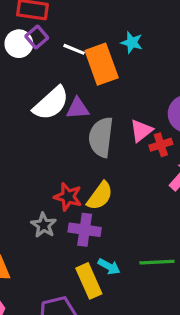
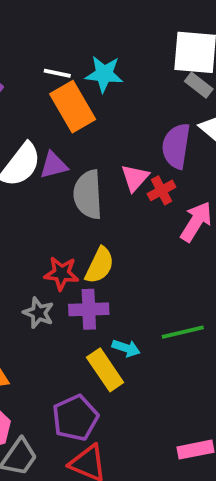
cyan star: (132, 42) -> (104, 74), size x1.4
white line: (74, 49) -> (57, 73), moved

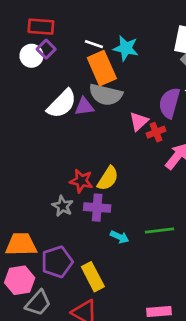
gray semicircle: (88, 195) -> (106, 95), moved, turned -80
yellow rectangle: (105, 370) -> (93, 277), moved
purple pentagon: (75, 418) -> (57, 262), moved

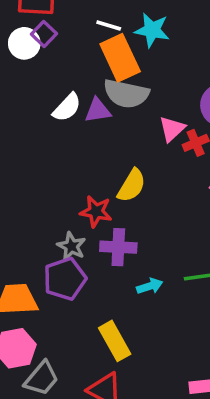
white semicircle: (62, 104) -> (67, 107), size x0.7
yellow semicircle: (108, 178) -> (132, 186), moved
cyan arrow: (120, 237) -> (150, 286), turned -42
purple pentagon: (57, 262) -> (65, 279), moved

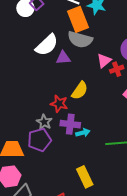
white semicircle: (67, 107) -> (47, 45), size x1.4
purple triangle: (98, 110) -> (63, 58), moved
cyan arrow: (150, 286) -> (83, 133), moved
yellow rectangle: (115, 341) -> (85, 177), moved

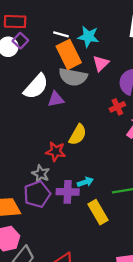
pink triangle: (104, 61) -> (101, 63), moved
purple cross: (70, 124) -> (68, 192), moved
yellow rectangle: (85, 177) -> (98, 212), moved

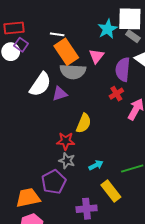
cyan star: (88, 37) -> (108, 29), moved, turned -30
gray star: (41, 174) -> (67, 161), moved
purple cross: (68, 192) -> (87, 209), moved

